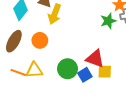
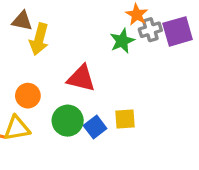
orange circle: (40, 40) -> (28, 96), moved
red triangle: (95, 59) -> (81, 78), moved

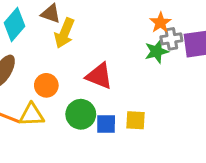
green star: (122, 41) -> (157, 51), moved
blue square: (95, 127) -> (106, 124), turned 30

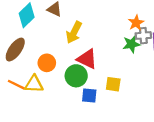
yellow arrow: (64, 33) -> (74, 32), moved
green circle: (81, 114) -> (76, 76), moved
yellow square: (136, 120) -> (113, 84), moved

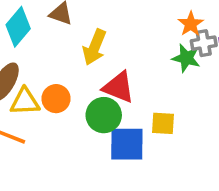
green star: (131, 44) -> (186, 58), turned 30
yellow triangle: (34, 84) -> (25, 102), moved
blue square: (89, 95) -> (127, 144), size x1.5

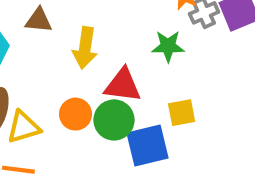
green star: (186, 58) -> (168, 46), moved
orange circle: (56, 99) -> (75, 114), moved

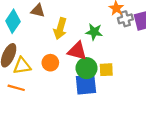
green star: (168, 46) -> (94, 32), moved
green circle: (114, 120) -> (87, 68), moved

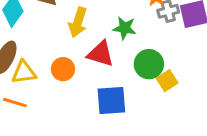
green circle: (87, 68) -> (149, 64), moved
yellow square: (106, 70) -> (167, 81), moved, turned -32

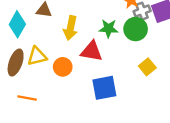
green circle: (149, 64) -> (136, 29), moved
yellow triangle: (24, 72) -> (37, 56), moved

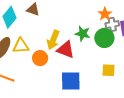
yellow arrow: (70, 28) -> (53, 40), moved
yellow square: (147, 67) -> (108, 70), turned 32

